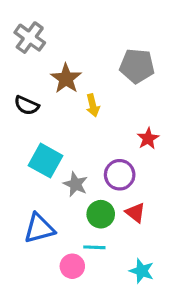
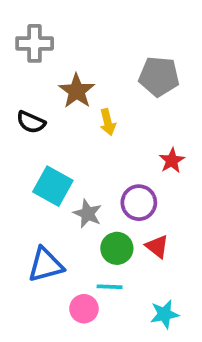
gray cross: (30, 38) -> (35, 43), turned -36
cyan star: (142, 271) -> (164, 314), turned -30

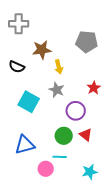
brown star: (77, 91) -> (42, 50), turned 30
gray star: (88, 214) -> (57, 90), moved

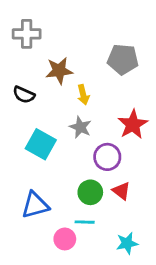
red star: (94, 88) -> (133, 124), size x1.5

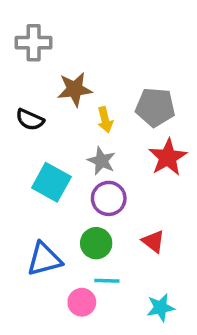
gray pentagon: (123, 59) -> (155, 107), moved
purple circle: (107, 157) -> (109, 198), moved
green circle: (90, 192) -> (96, 243), moved

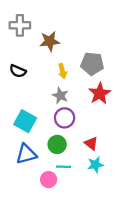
brown star: (75, 89) -> (50, 41), moved
cyan square: (51, 182) -> (25, 121), moved
cyan star: (161, 308) -> (95, 165), moved

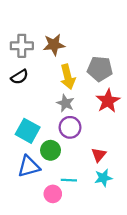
gray cross: (20, 25) -> (22, 46), moved
black semicircle: (18, 71) -> (20, 77), turned -56
yellow arrow: (62, 71) -> (68, 77), size x1.5
red triangle: (91, 143) -> (99, 155), turned 32
green circle: (57, 144) -> (51, 150), moved

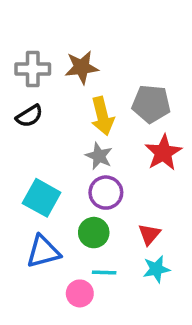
green circle: (51, 150) -> (94, 233), moved

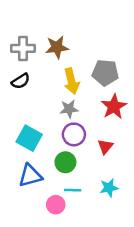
gray star: (99, 156) -> (69, 109), turned -30
red triangle: (149, 234) -> (105, 147), moved

